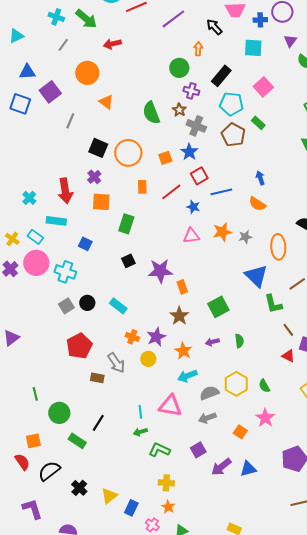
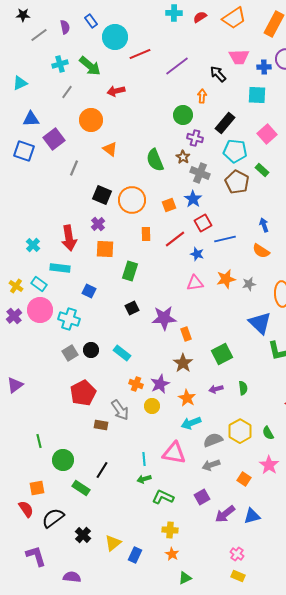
cyan cross: (56, 17) -> (60, 64), turned -35
pink cross: (152, 525) -> (237, 554), moved

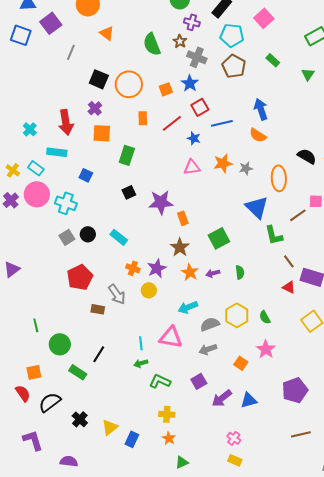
green rectangle: (262, 170) -> (273, 60), moved
blue arrow: (264, 225) -> (261, 109), size x1.5
orange star: (187, 398) -> (190, 272), moved

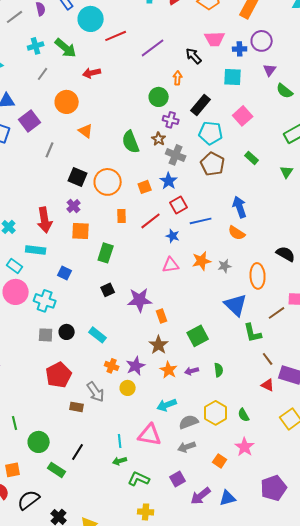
gray square: (67, 237) -> (46, 335), turned 35

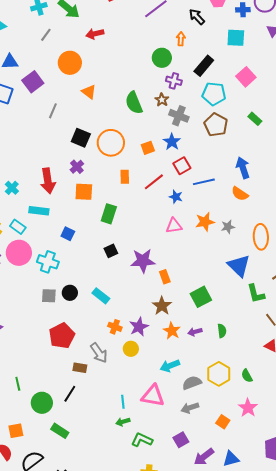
black line: (78, 452) -> (70, 394), moved

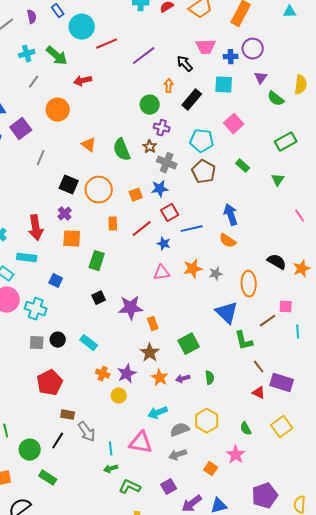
black rectangle: (204, 66) -> (192, 100), moved
orange triangle: (89, 92) -> (89, 145), moved
blue star: (172, 142) -> (160, 189), turned 30
gray arrow: (99, 353) -> (87, 432), moved
green semicircle: (247, 376) -> (246, 429), moved

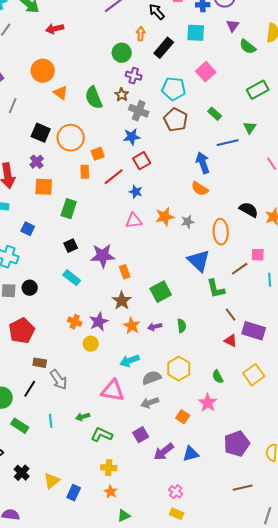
orange circle: (58, 110) -> (43, 71), moved
orange square: (136, 195) -> (98, 154), moved
blue line: (192, 229) -> (228, 143), moved
cyan rectangle: (89, 343) -> (72, 278), moved
cyan line: (111, 449) -> (51, 421), moved

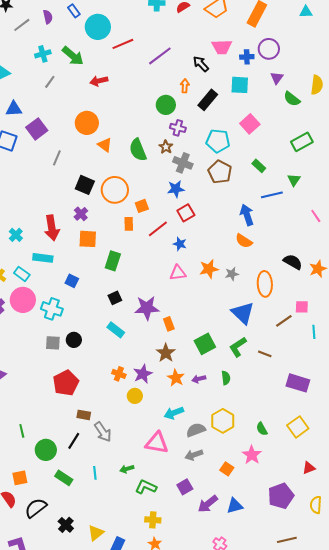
green L-shape: (216, 289) -> (238, 347), moved, turned 70
brown line: (231, 315) -> (265, 354), moved, turned -32
red triangle: (231, 341) -> (309, 468), moved, turned -48

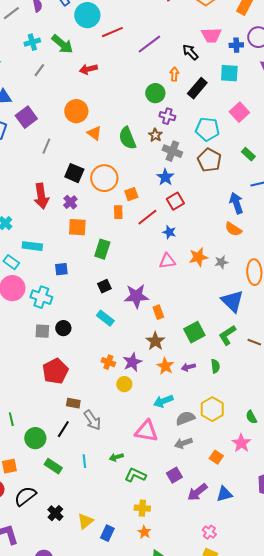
blue star: (176, 189) -> (165, 177), turned -30
red arrow: (52, 228) -> (41, 196), moved
blue square: (72, 281) -> (61, 269), turned -32

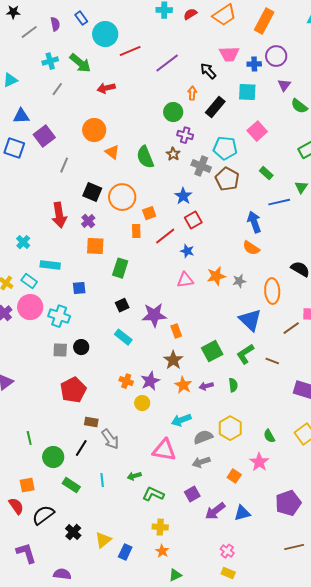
gray cross: (172, 151) -> (201, 166), moved

